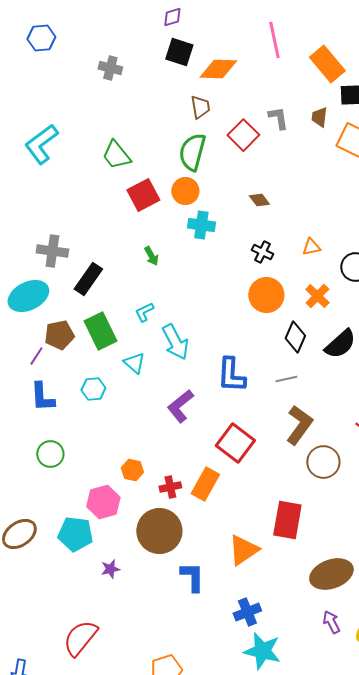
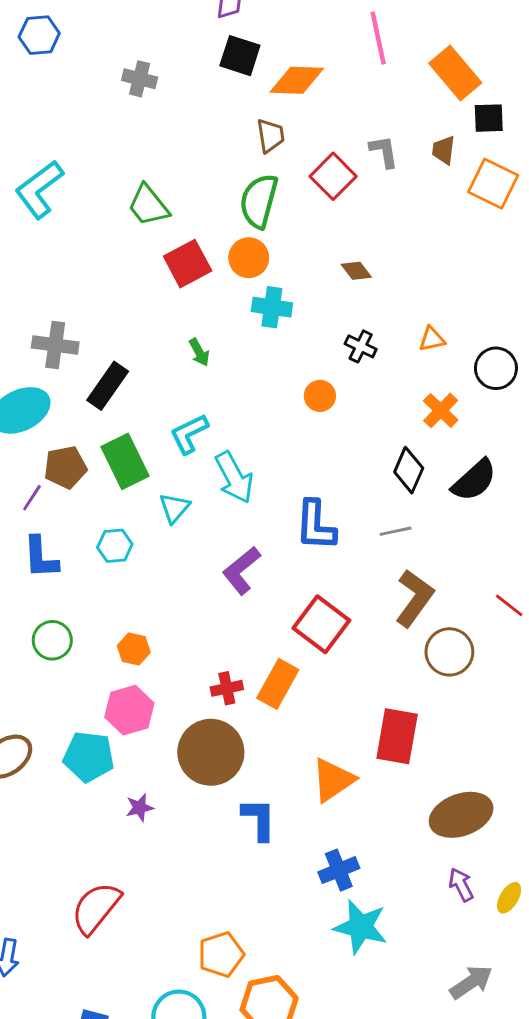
orange circle: (266, 295) -> (320, 396), moved, size x0.6
cyan L-shape: (144, 312) -> (189, 434), size x1.4
cyan triangle: (134, 363) -> (174, 508), turned 30
orange hexagon: (132, 470) -> (134, 649), moved

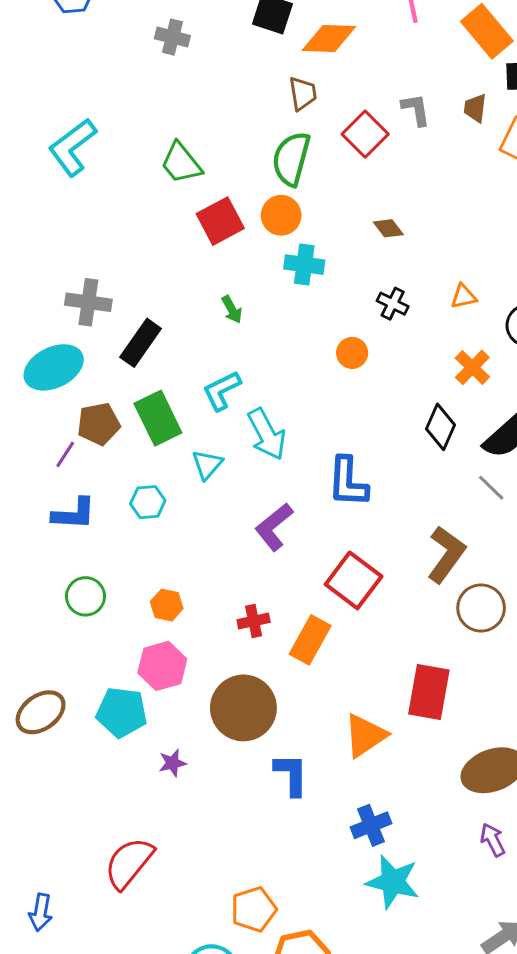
gray line: (396, 531) -> (491, 488), moved, turned 56
blue L-shape: (41, 557) -> (74, 514), turned -84
red cross: (227, 688) -> (254, 621), moved

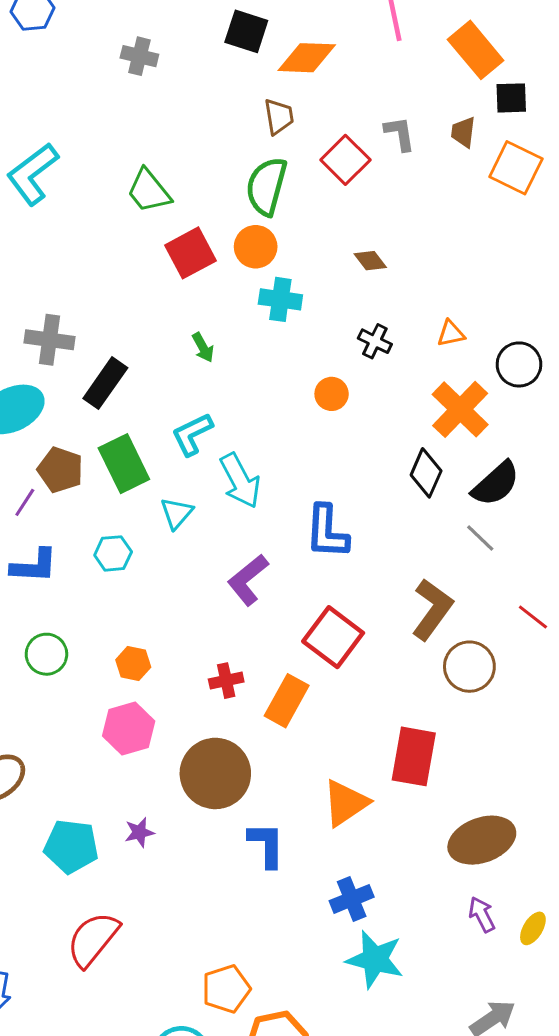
orange cross: (472, 367) -> (460, 409), size x1.5
brown pentagon: (99, 424) -> (60, 470), turned 30
cyan pentagon: (122, 712) -> (71, 846), moved

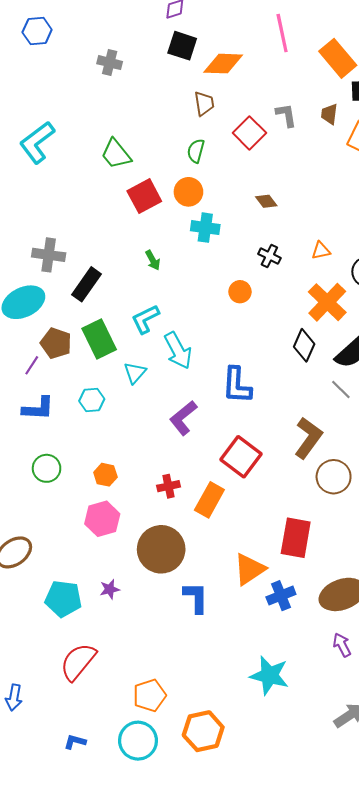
green semicircle: (266, 186) -> (196, 151), size x0.6
blue cross: (352, 899) -> (281, 596), moved
orange pentagon: (226, 989) -> (150, 695), moved

